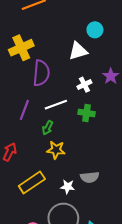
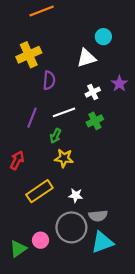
purple semicircle: (41, 73) -> (49, 80), size x0.7
green cross: (87, 113) -> (95, 121), turned -35
gray semicircle: (90, 177) -> (98, 216), moved

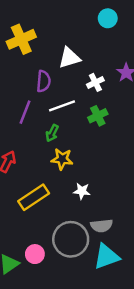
white triangle: (86, 58) -> (69, 58), moved
purple semicircle: (49, 80) -> (44, 81), moved
white star: (76, 195) -> (82, 191), moved

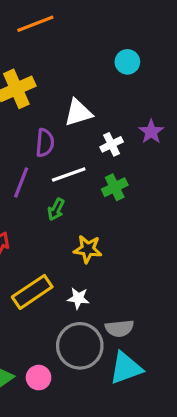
yellow star: (62, 159) -> (88, 249), moved
white star: (82, 191) -> (78, 298), moved
pink circle: (35, 254) -> (39, 378), moved

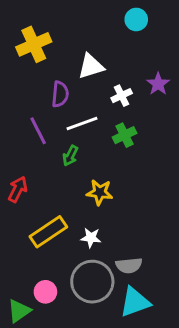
purple line: (21, 182) -> (38, 131), turned -48
pink circle: (39, 378) -> (45, 292), moved

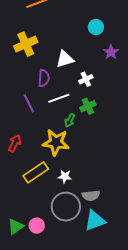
purple star: (158, 84) -> (111, 52), moved
green arrow: (70, 156) -> (70, 120), moved
yellow star: (100, 192) -> (56, 142), moved, size x1.5
pink circle: (45, 292) -> (37, 226), moved

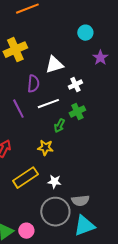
yellow star: (56, 142) -> (45, 148), size x0.6

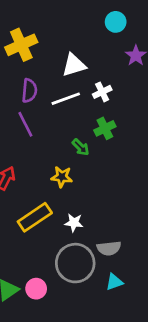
purple semicircle: (33, 84) -> (29, 91), moved
white line: (48, 104) -> (66, 99), moved
green arrow: (59, 126) -> (81, 147), turned -72
cyan triangle: (84, 226) -> (114, 282), size x0.6

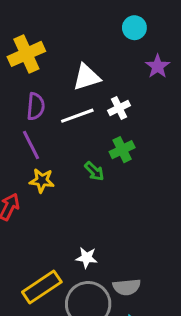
yellow star: (62, 177) -> (42, 181), moved
yellow rectangle: (35, 217) -> (42, 287), moved

